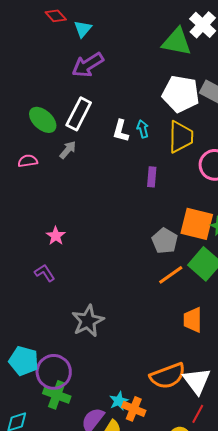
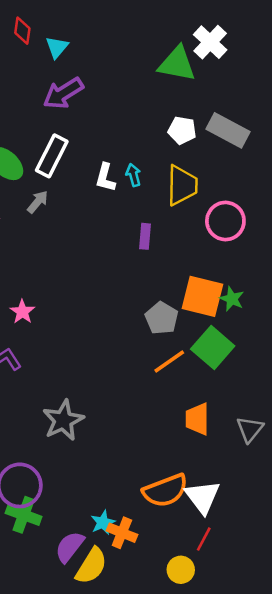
red diamond: (56, 16) -> (22, 31), turned 50
white pentagon: (181, 94) -> (182, 130), size x0.6

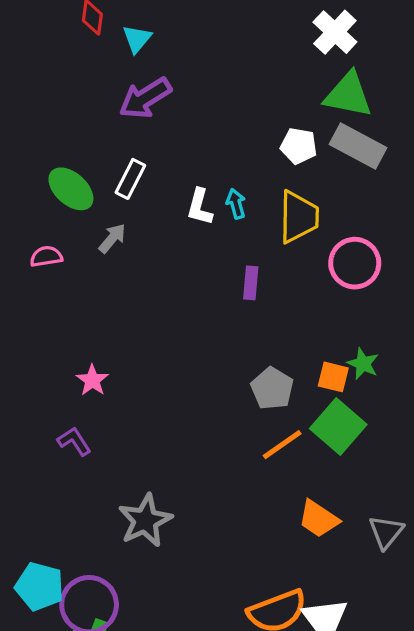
green triangle: (177, 64) -> (348, 95), moved
white rectangle: (52, 156) -> (130, 179), size x0.7
orange square: (202, 296) -> (333, 377), moved, size x0.6
orange trapezoid: (197, 419) -> (318, 519), turned -56

